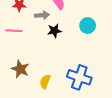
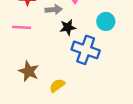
blue cross: (79, 77) -> (86, 50), moved
yellow semicircle: (45, 81) -> (57, 86), turned 32

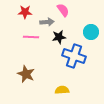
pink line: (22, 27) -> (31, 37), moved
yellow semicircle: (57, 86) -> (62, 90), moved, turned 32

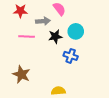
cyan circle: (91, 32) -> (76, 31), moved
blue cross: (74, 56) -> (71, 56), size x0.6

